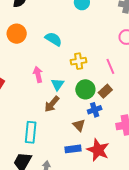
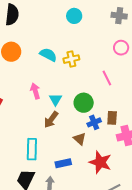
yellow cross: (79, 61) -> (71, 59), moved
brown rectangle: (105, 91) -> (112, 118), moved, turned -40
blue rectangle: (73, 149) -> (63, 163), moved

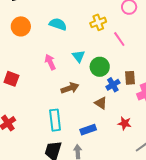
yellow cross: (71, 59) -> (98, 22), moved
cyan triangle: (55, 99) -> (79, 56), moved
brown arrow: (51, 120) -> (70, 88), turned -138
red star: (100, 162) -> (125, 123), size x0.6

